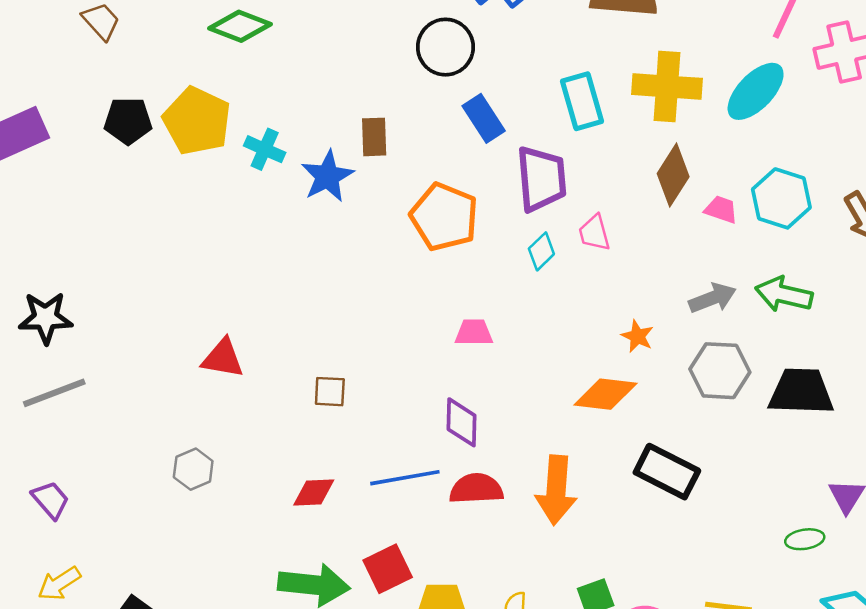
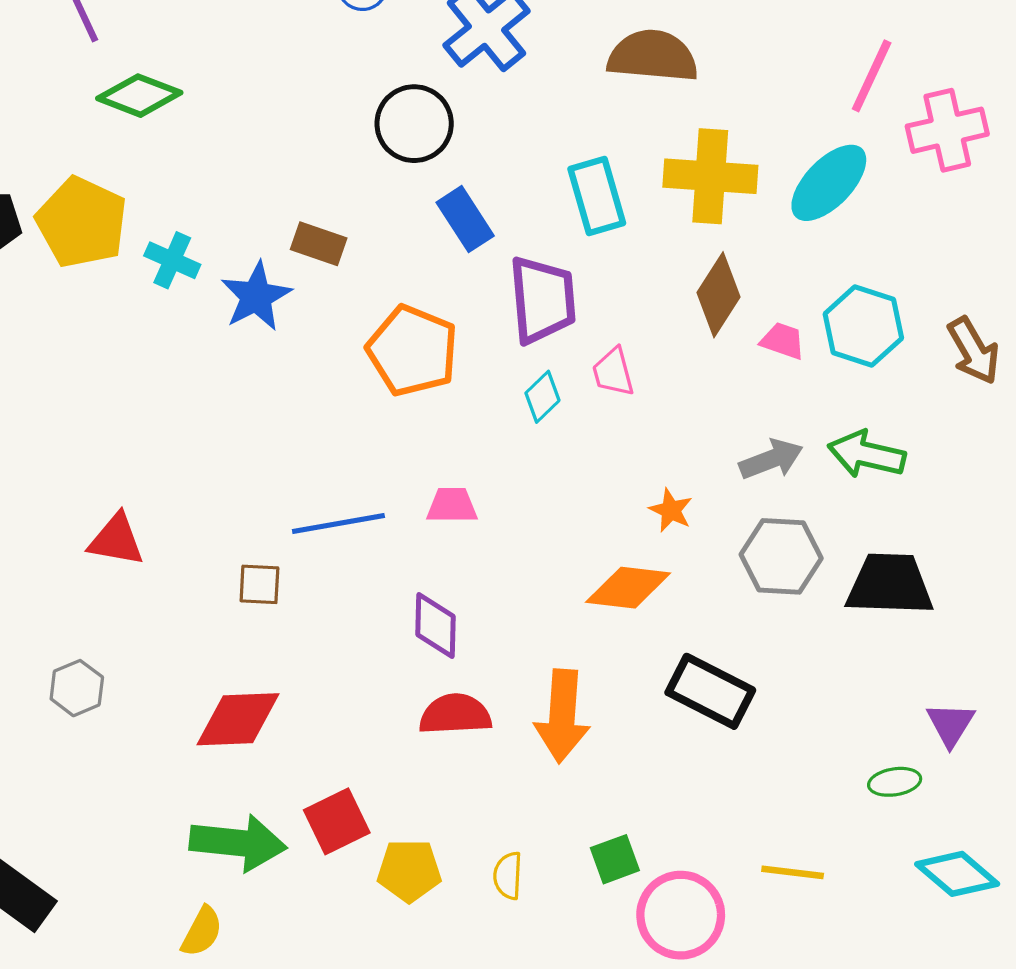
brown rectangle: (374, 137) -> (319, 244), turned -69
blue line: (405, 478) -> (338, 523), moved
red diamond: (314, 492) -> (238, 719), size x1.5

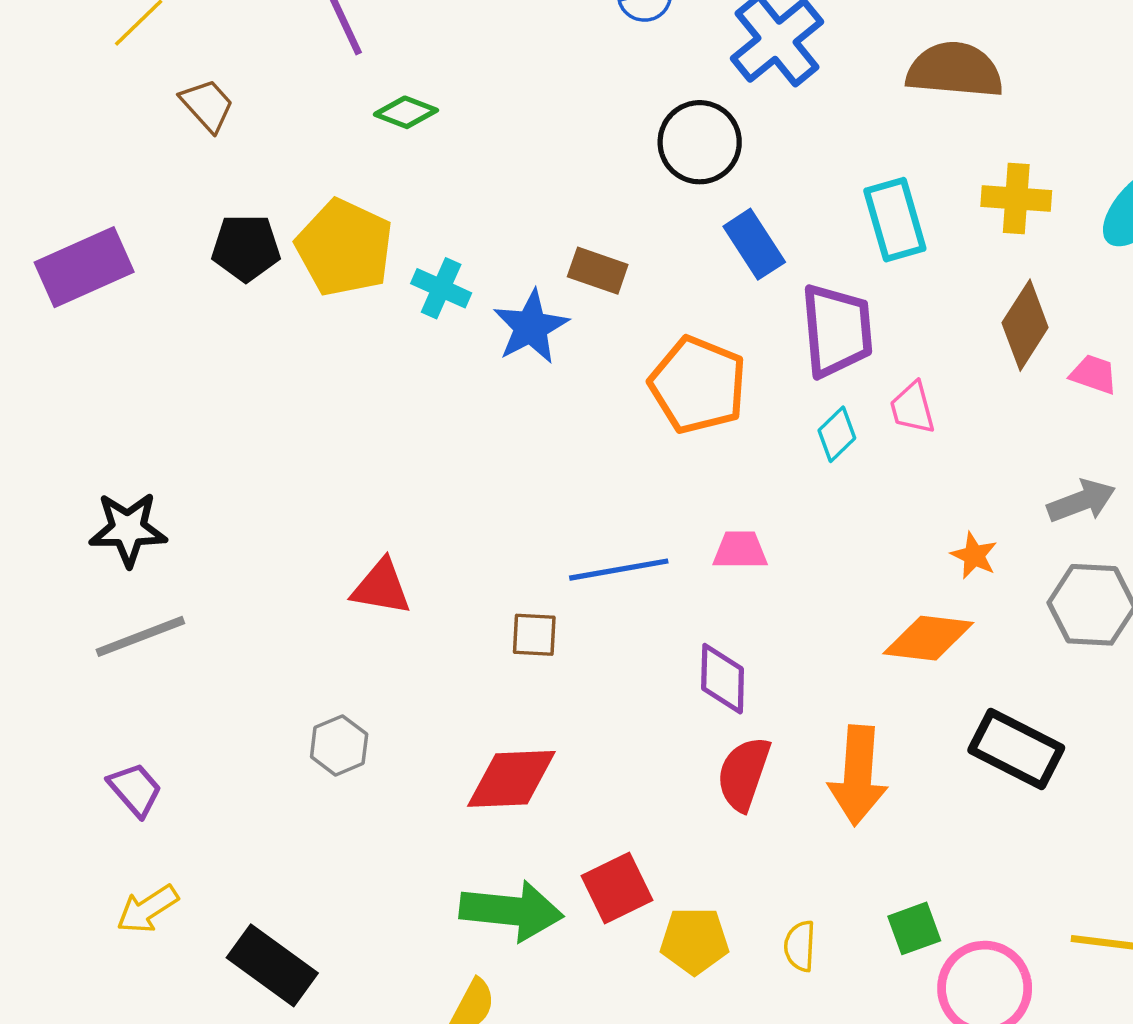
green diamond: (139, 96) -> (406, 112), size x0.7
yellow cross: (710, 176) -> (1016, 198), size x0.7
red semicircle: (455, 714) -> (744, 774), turned -68

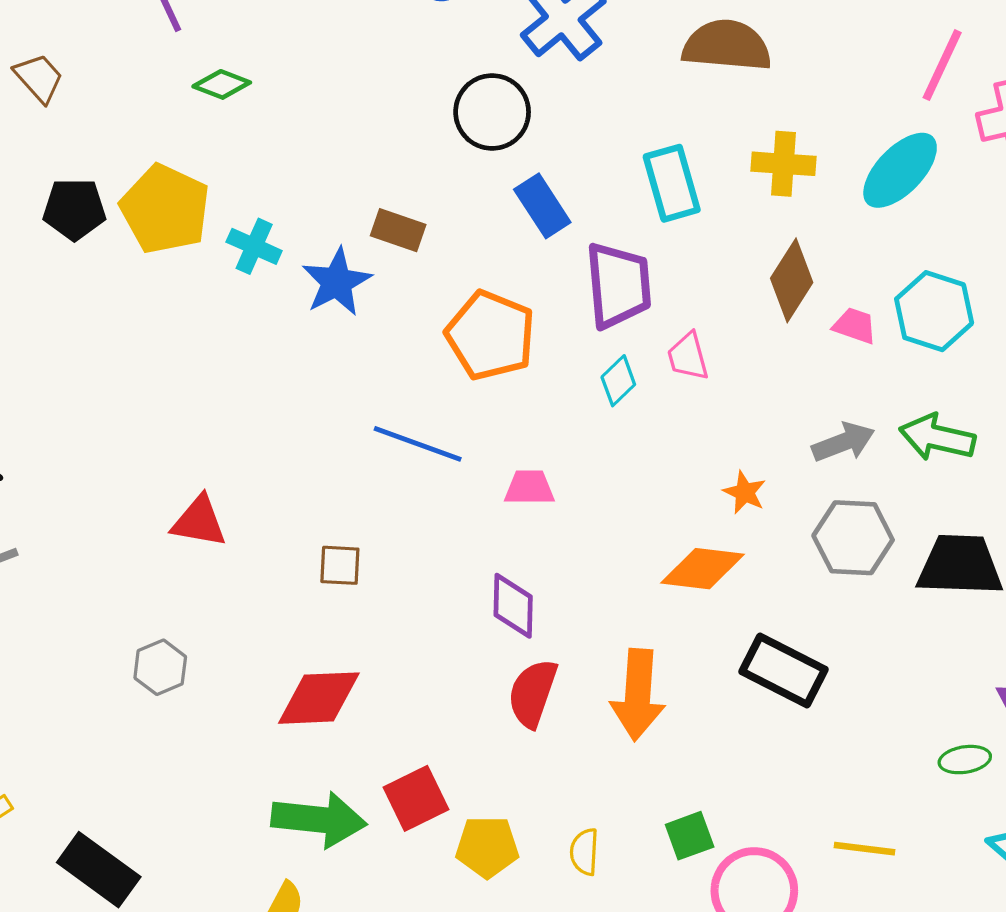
blue line: (619, 570) -> (418, 444), moved, turned 30

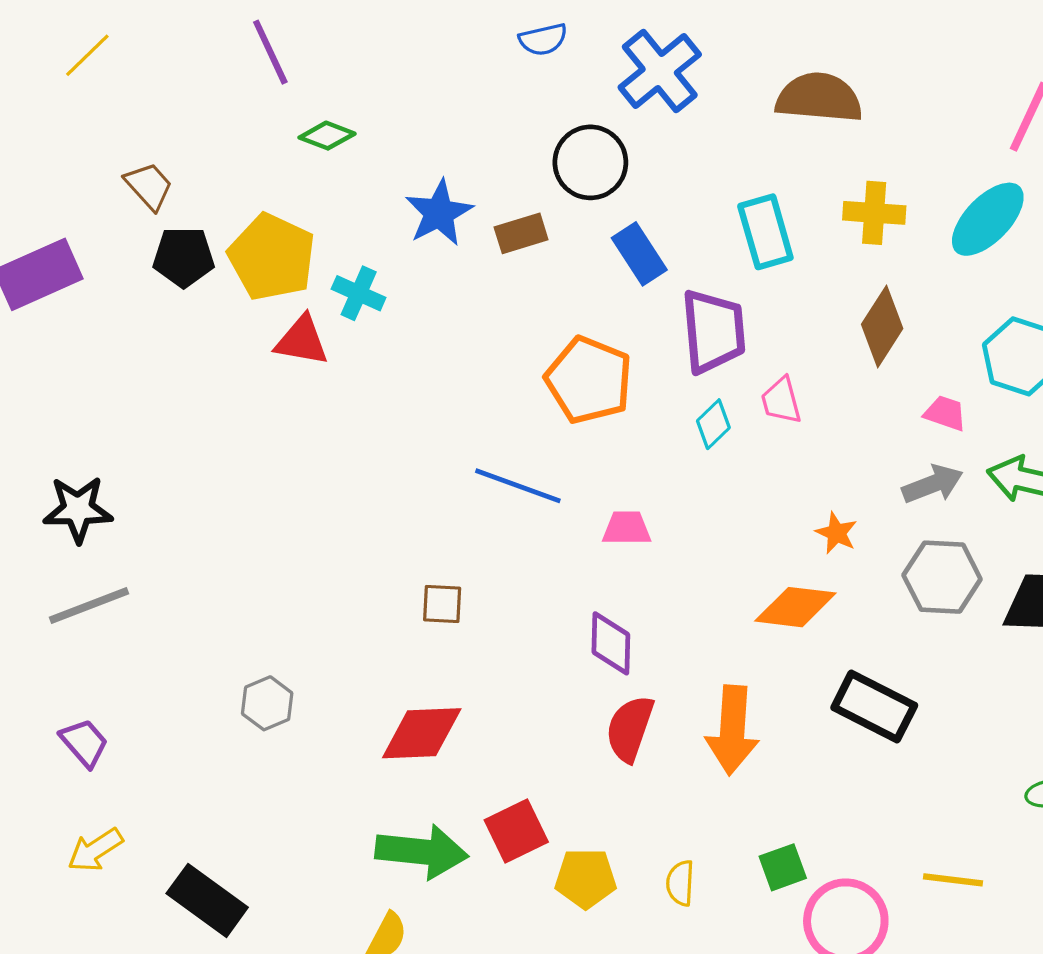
brown trapezoid: (39, 78) -> (149, 186), moved
brown rectangle: (398, 230) -> (521, 233), moved, turned -36
blue star: (337, 282) -> (439, 213), moved
pink trapezoid: (855, 326) -> (945, 413), moved
red triangle: (199, 522) -> (302, 341), moved

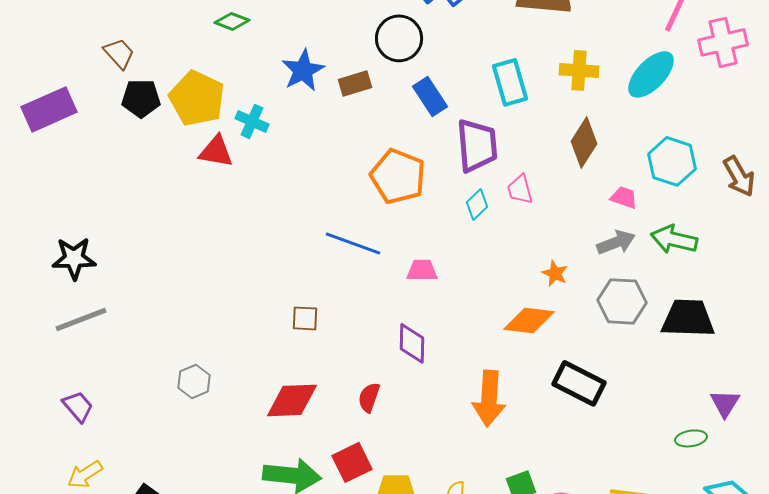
red semicircle: (630, 729) -> (369, 397), moved, size x0.7

